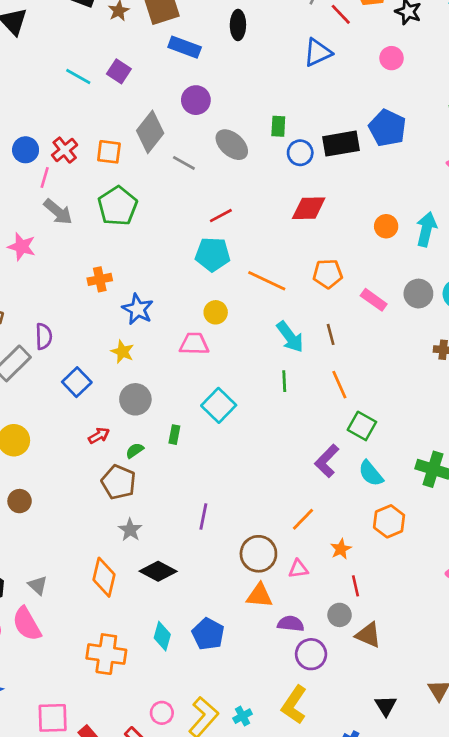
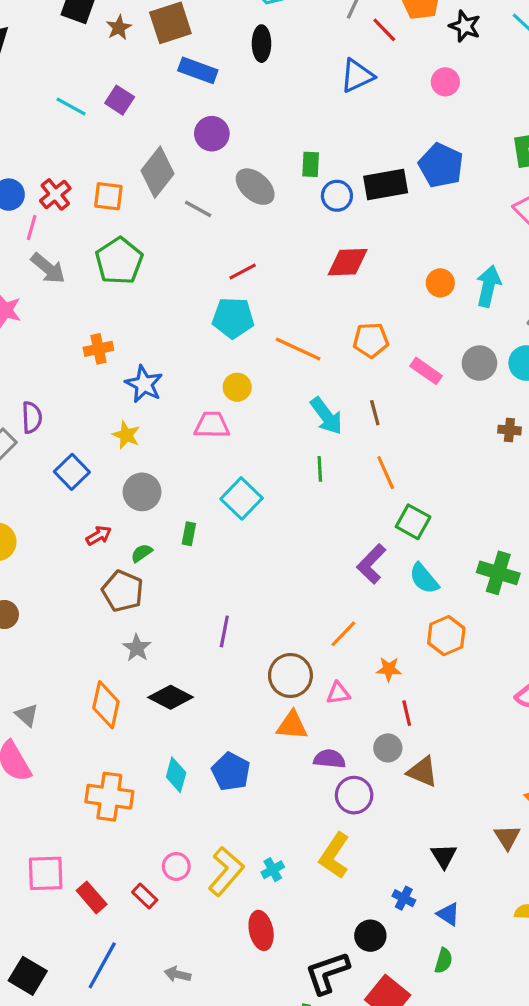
orange star: (341, 549) -> (389, 669), turned 30

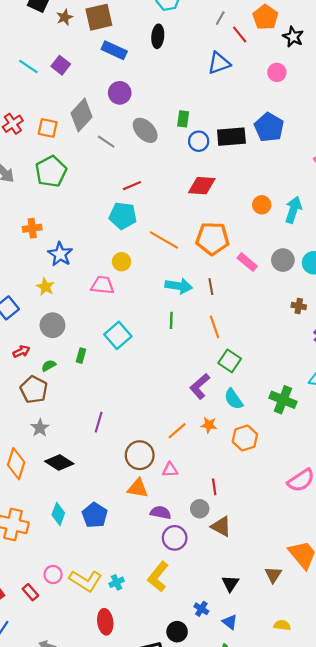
orange pentagon: (371, 340) -> (212, 239), size x1.4
cyan arrow: (326, 416) -> (179, 286), turned -50
orange star: (389, 669) -> (209, 425), moved
yellow L-shape: (226, 871) -> (86, 581), turned 76

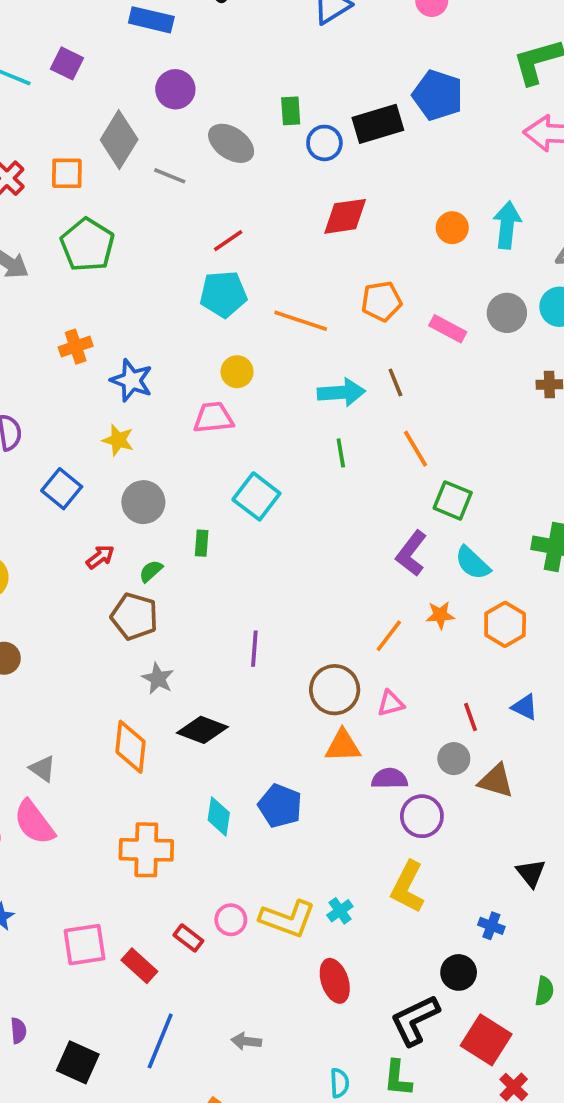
orange pentagon: (212, 239) -> (381, 301), size x0.7
red rectangle: (30, 592) -> (188, 938), moved
blue triangle: (230, 622) -> (525, 707), moved

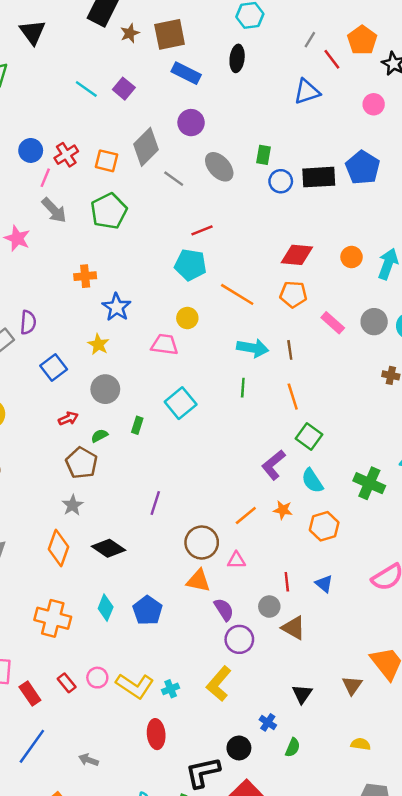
red diamond: (345, 216) -> (297, 255), moved
gray star: (158, 679) -> (73, 505), moved
purple semicircle: (390, 779) -> (224, 610), turned 45
green semicircle: (544, 991) -> (293, 747), moved

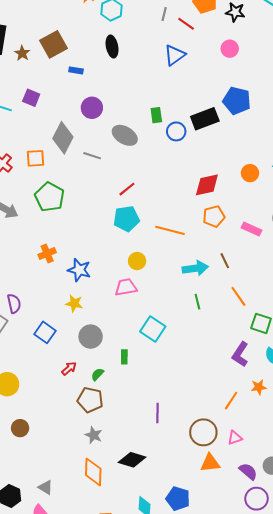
blue rectangle: (186, 73) -> (76, 70), size x0.6
purple semicircle: (224, 610) -> (248, 471), moved

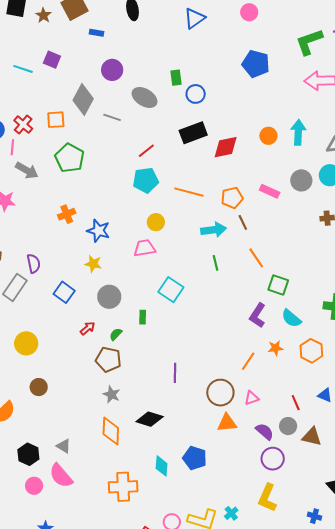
black rectangle: (205, 119) -> (193, 133), moved
orange pentagon: (214, 216) -> (232, 198), moved

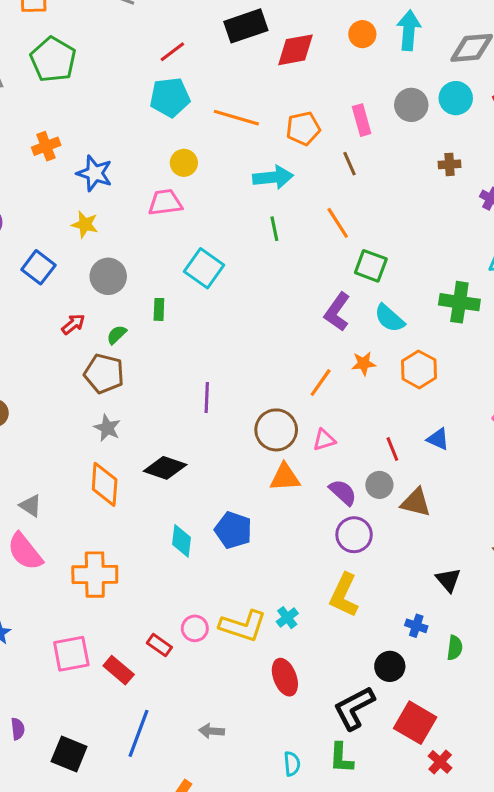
pink rectangle: (270, 191) -> (362, 120), turned 48
brown line: (243, 222) -> (349, 164), moved
orange cross: (123, 487) -> (95, 575), moved

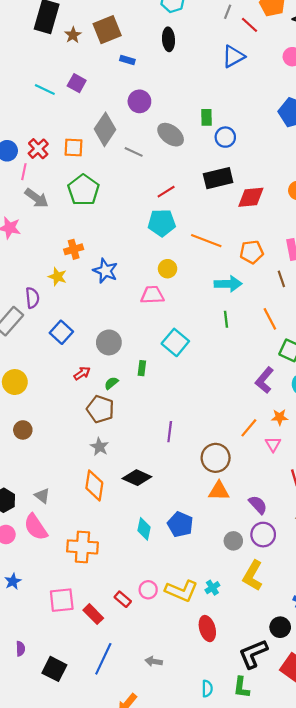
yellow star: (85, 224) -> (57, 277), moved
pink triangle: (324, 440) -> (273, 444), moved, turned -49
gray circle: (379, 485) -> (233, 541), moved

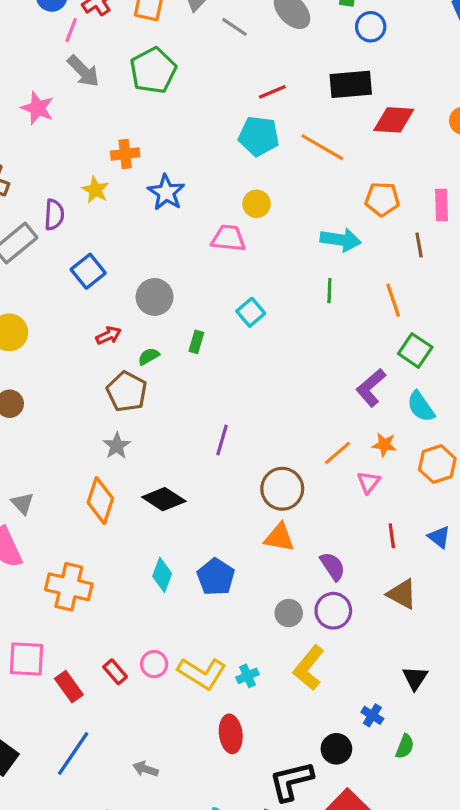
orange line: (206, 241) -> (322, 147), moved
cyan square: (175, 342) -> (251, 312), size x0.7

